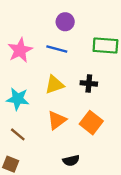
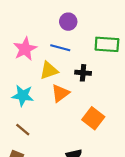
black cross: (89, 83) -> (83, 73), moved
yellow triangle: (54, 85) -> (49, 70), moved
orange triangle: (57, 120) -> (60, 93), moved

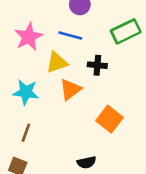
green rectangle: (107, 44) -> (126, 31), turned -30
brown line: (23, 130) -> (26, 133), turned 70

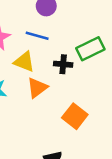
green rectangle: (126, 31) -> (90, 49), moved
yellow triangle: (57, 62) -> (24, 62), turned 40

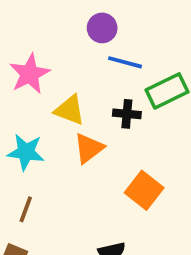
blue line: (37, 36) -> (125, 62), moved

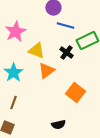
black cross: (127, 114) -> (66, 53), turned 32
cyan star: (26, 152) -> (13, 73), turned 30

